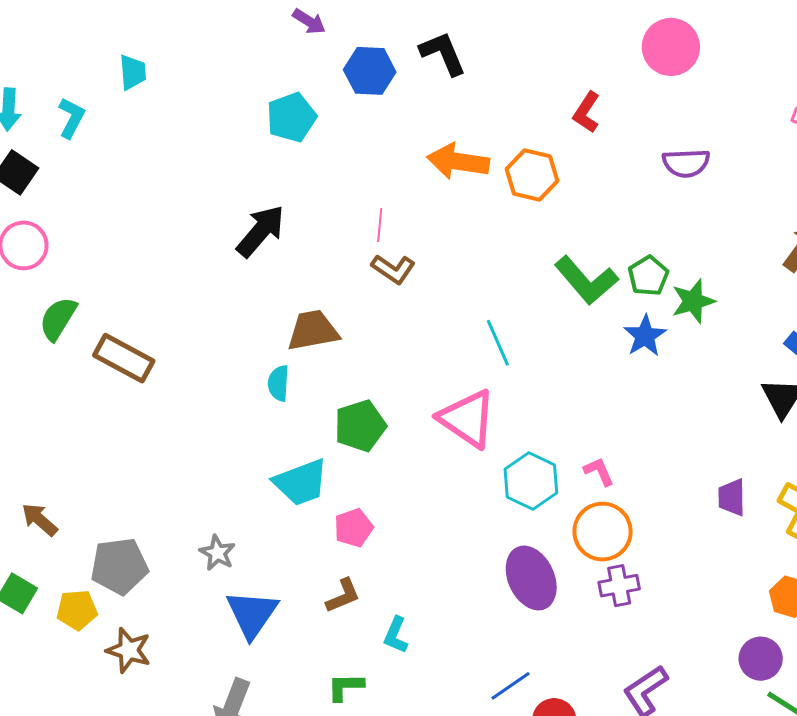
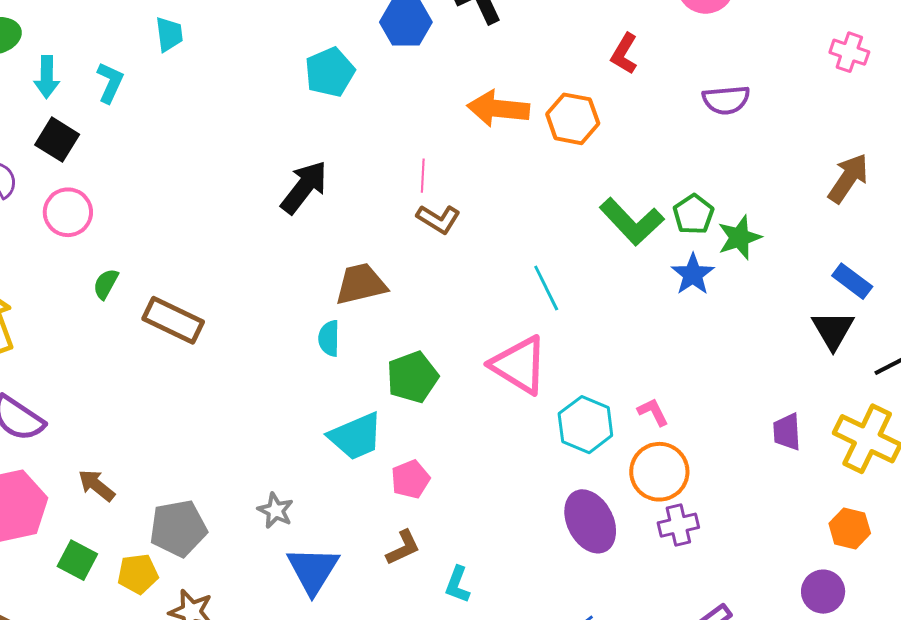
green semicircle: (58, 319) -> (106, 284), size x0.7

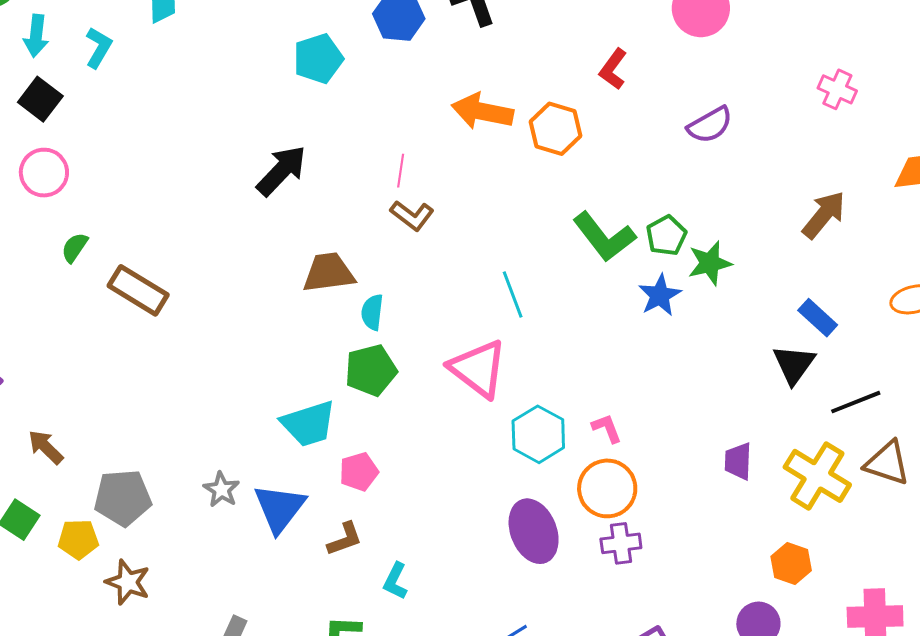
purple semicircle: (726, 100) -> (710, 125), turned -30
cyan semicircle: (329, 338) -> (372, 312), moved
blue triangle: (313, 570) -> (279, 508), moved

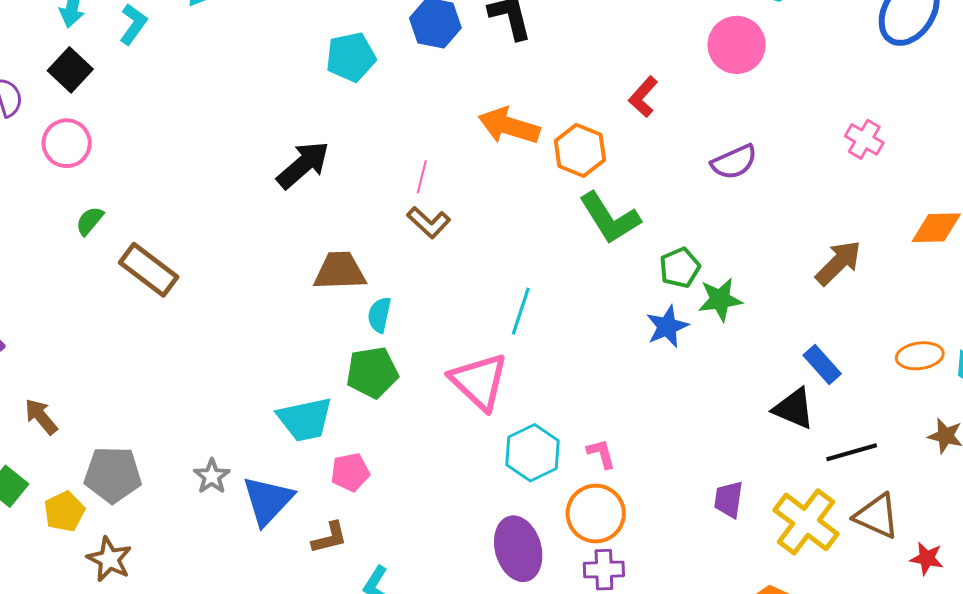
green L-shape: (604, 237) -> (610, 218), moved
cyan line: (513, 295) -> (521, 311), turned 33
black triangle: (794, 364) -> (794, 409), turned -48
yellow pentagon: (78, 539) -> (64, 511), turned -30

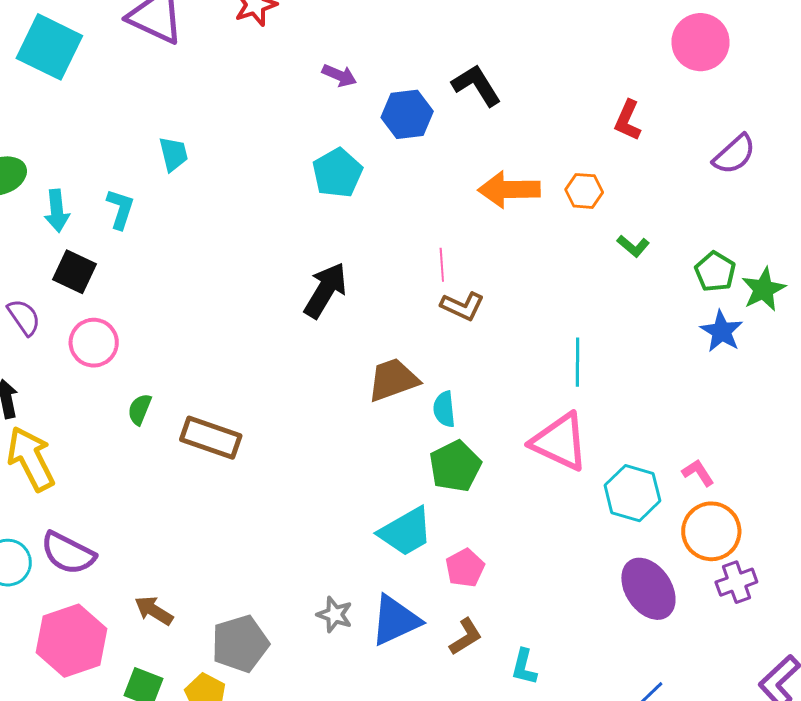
orange hexagon: (580, 150) -> (584, 191), size x0.7
green L-shape: (610, 218) -> (633, 246), size x0.5
blue triangle: (268, 500) -> (395, 620), turned 40

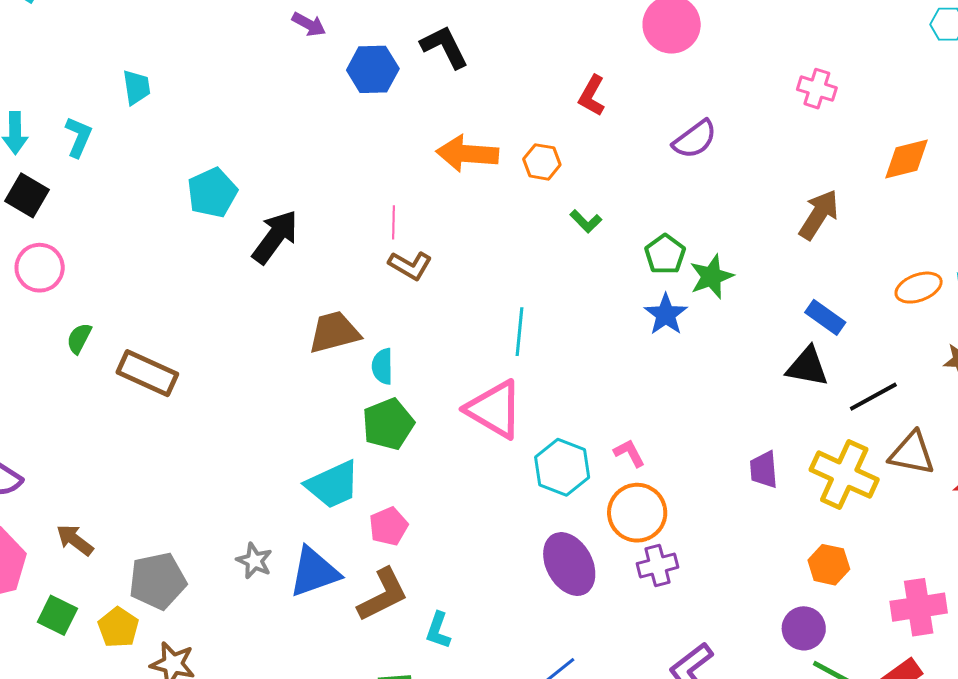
cyan pentagon: (337, 173) -> (212, 193), moved
brown L-shape: (466, 637) -> (383, 595), size x1.5

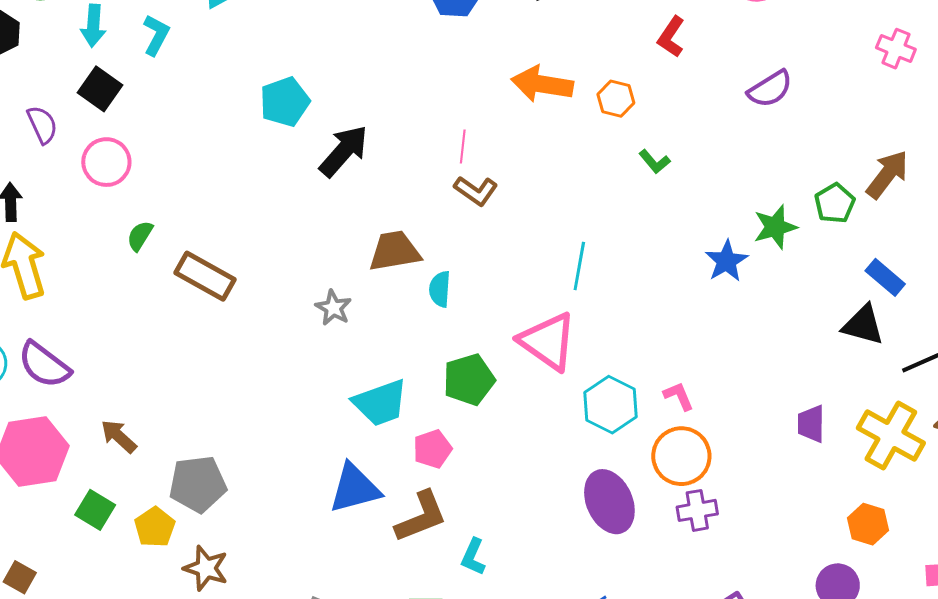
green pentagon: (665, 254) -> (835, 203), moved
green pentagon: (388, 424) -> (469, 380), moved
gray star: (254, 561) -> (333, 308), moved

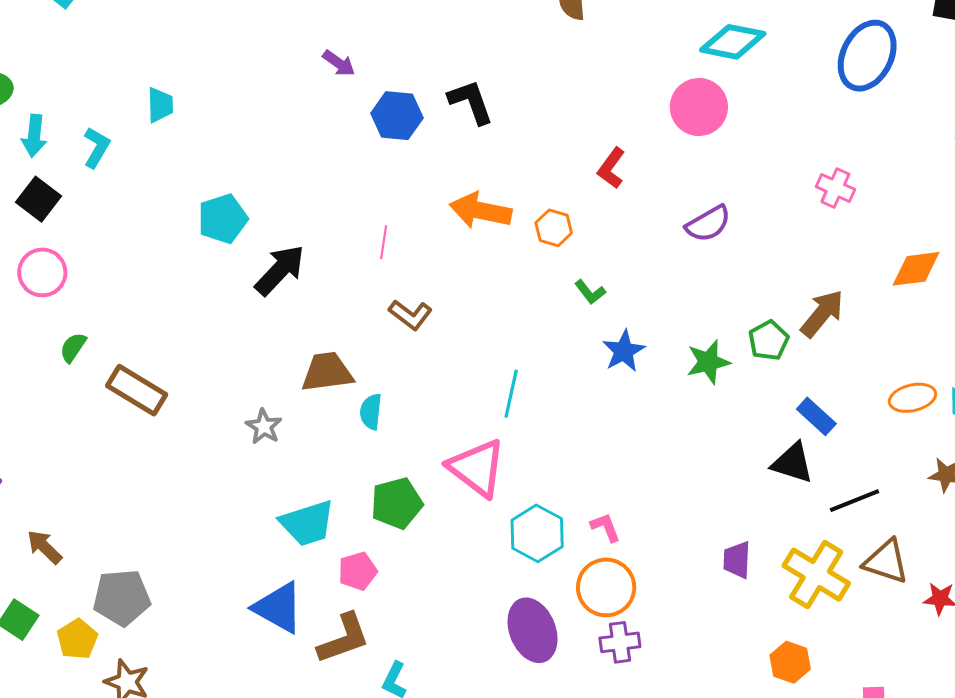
pink line: (463, 146) -> (384, 242), moved
blue star: (726, 261) -> (624, 351), moved
blue triangle: (355, 488) -> (278, 608), turned 42

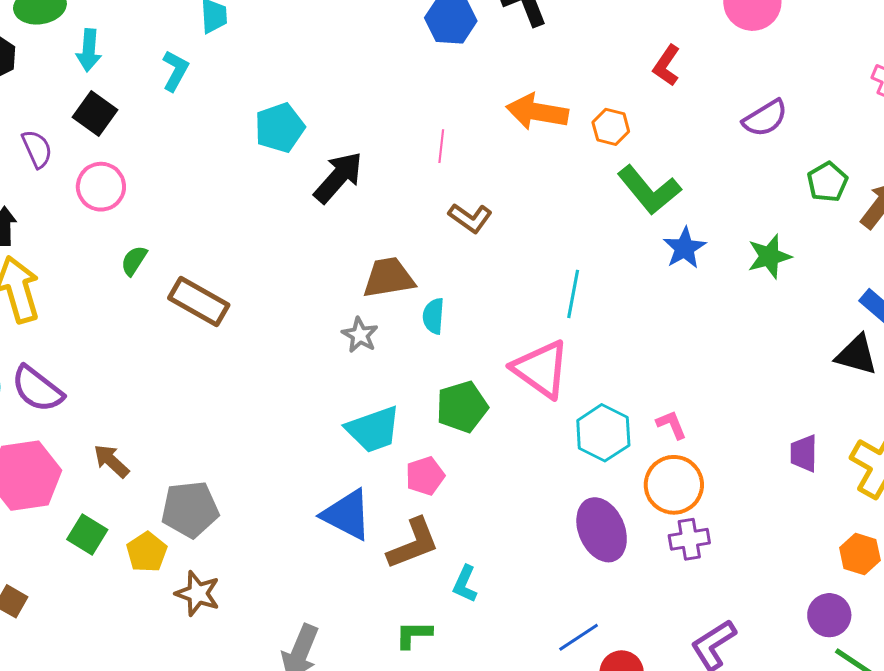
cyan L-shape: (97, 147) -> (175, 71), moved
green L-shape: (590, 292) -> (649, 190), size x2.0
green pentagon: (769, 340) -> (827, 182), moved
gray star: (264, 426) -> (360, 335), moved

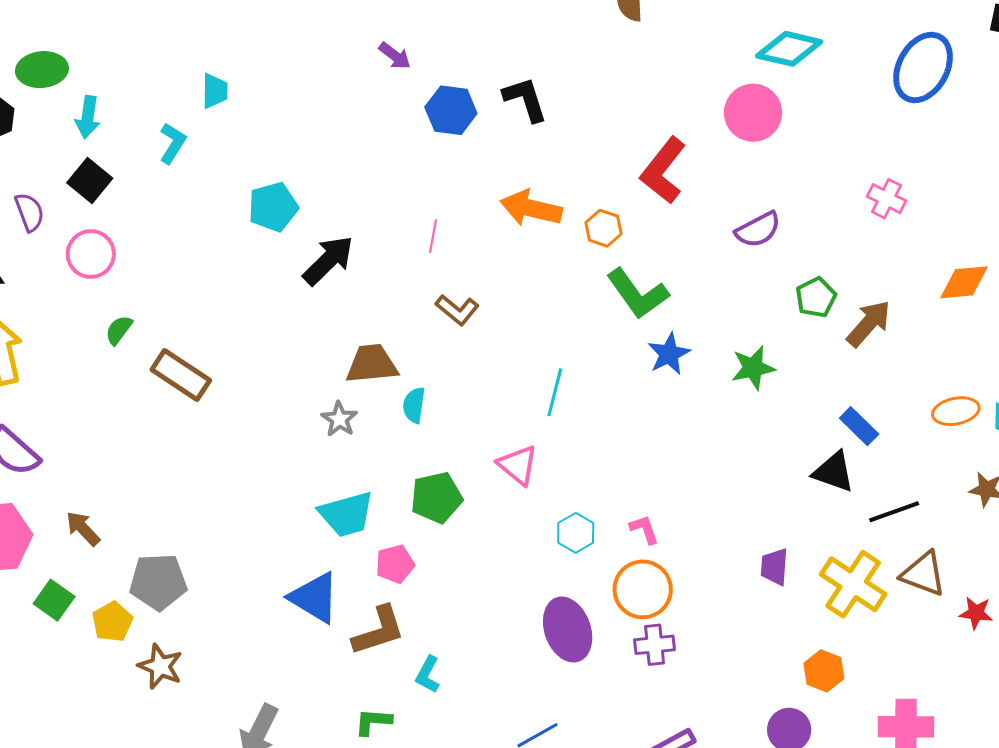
red L-shape: (667, 65) -> (663, 171), size x1.6
pink triangle: (541, 369) -> (518, 465), size x0.7
cyan hexagon: (603, 433) -> (576, 533), size x0.7

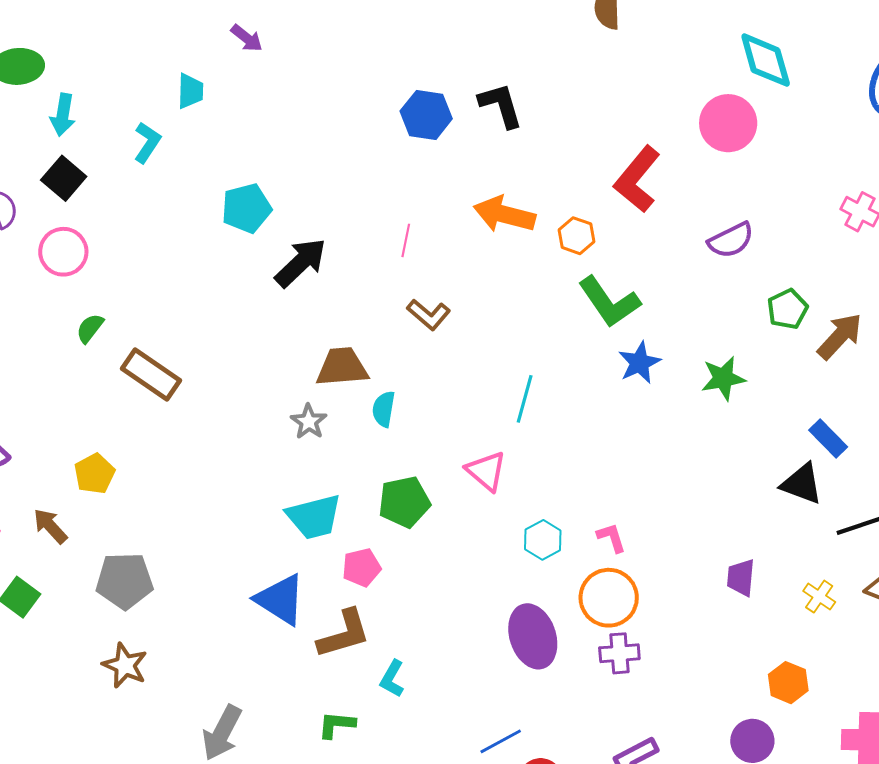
cyan diamond: (789, 49) -> (766, 60), turned 60
purple arrow: (395, 56) -> (247, 38), moved
yellow cross: (853, 584) -> (819, 597), size x0.5
yellow pentagon: (112, 622) -> (94, 474), moved

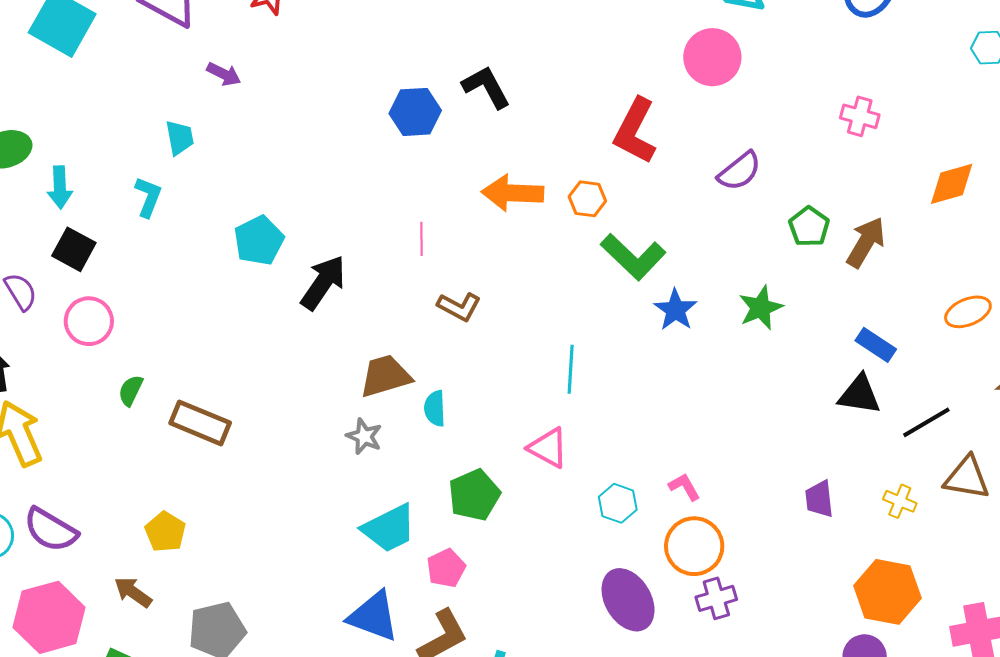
orange hexagon: (788, 683) -> (887, 592), size x1.6

